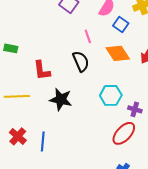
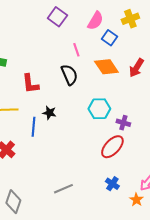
black star: (61, 99) -> (49, 113), size x0.6
blue line: (43, 141) -> (33, 127), moved

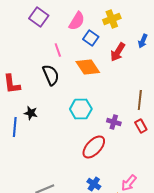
red arrow: (136, 68) -> (118, 52), moved
purple cross: (123, 123) -> (114, 122), moved

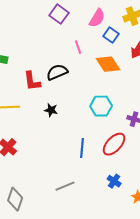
black semicircle: (51, 75) -> (57, 72), moved, turned -90
blue line: (15, 127) -> (82, 148), moved

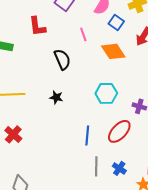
black semicircle: (57, 72) -> (62, 59), turned 90
red L-shape: (32, 81) -> (37, 26), moved
gray line: (65, 186) -> (96, 166), moved, turned -66

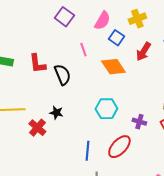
red L-shape: (37, 26) -> (37, 64), moved
red cross: (13, 134) -> (37, 128), moved

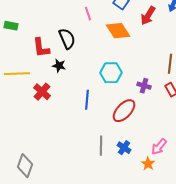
red L-shape: (37, 64) -> (41, 48), moved
black star: (56, 113) -> (59, 66), moved
blue line: (87, 151) -> (87, 100), moved

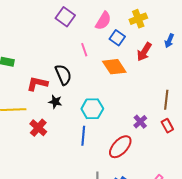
red L-shape: (41, 48) -> (37, 84), turned 110
cyan hexagon: (111, 73) -> (92, 109), moved
purple cross: (144, 86) -> (140, 122), turned 32

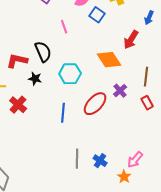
red arrow: (144, 52) -> (131, 40), moved
orange diamond: (114, 67) -> (109, 60), moved
cyan hexagon: (92, 109) -> (70, 74), moved
purple cross: (140, 122) -> (120, 91), moved
red ellipse: (120, 147) -> (95, 104), moved

